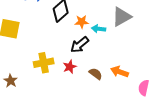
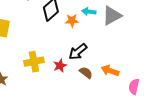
cyan arrow: (99, 29) -> (89, 12), moved
black arrow: (80, 45) -> (78, 52), moved

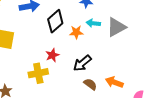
red star: (60, 66) -> (52, 55), moved

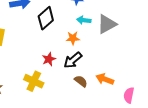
orange star: (76, 32) -> (73, 38), moved
red star: (52, 55) -> (49, 59), moved
yellow cross: (38, 73) -> (34, 81), moved, turned 36

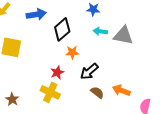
gray triangle: (107, 24) -> (123, 35), turned 40
orange star: (73, 38) -> (72, 52), moved
red star: (49, 59) -> (57, 72), moved

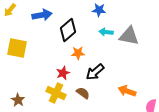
brown semicircle: (97, 92) -> (83, 93), moved

